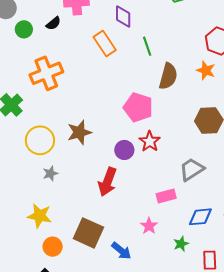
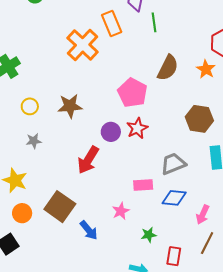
green line: (147, 46) -> (154, 22), moved
orange cross: (46, 73) -> (83, 45), moved, turned -36
yellow circle: (40, 140) -> (30, 106), size x0.6
blue diamond: (200, 217) -> (174, 198), moved

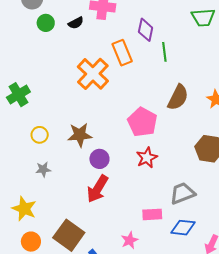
purple circle: (111, 132) -> (99, 159), moved

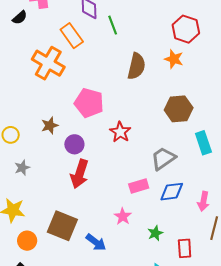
pink pentagon: (142, 122) -> (89, 103), moved
brown star: (80, 135) -> (50, 125), size x0.7

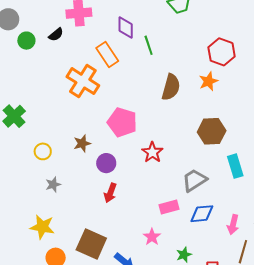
orange star: (174, 59) -> (209, 81), turned 30
red arrow: (80, 174) -> (110, 193), size x0.7

